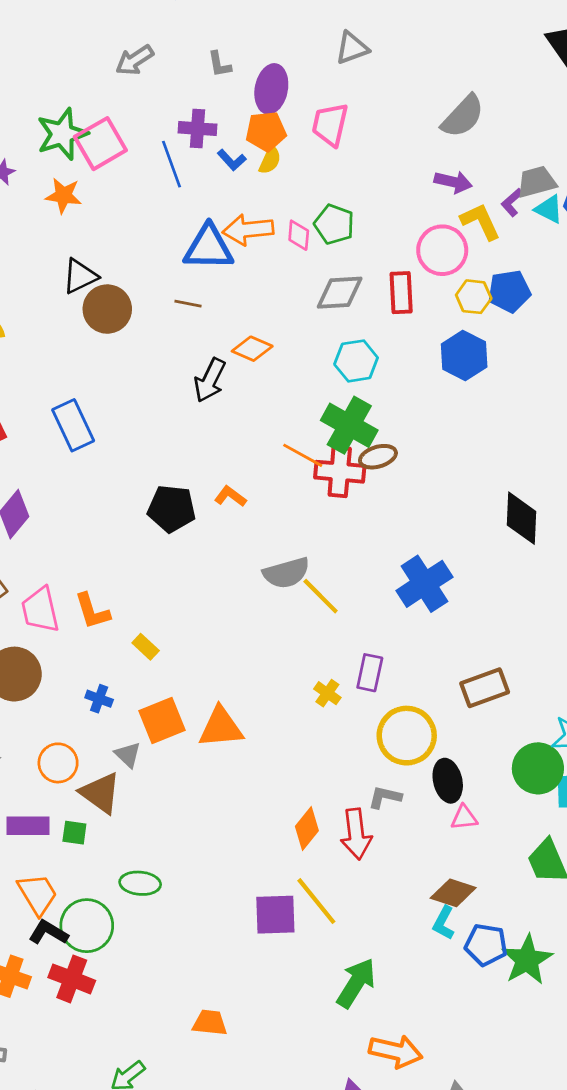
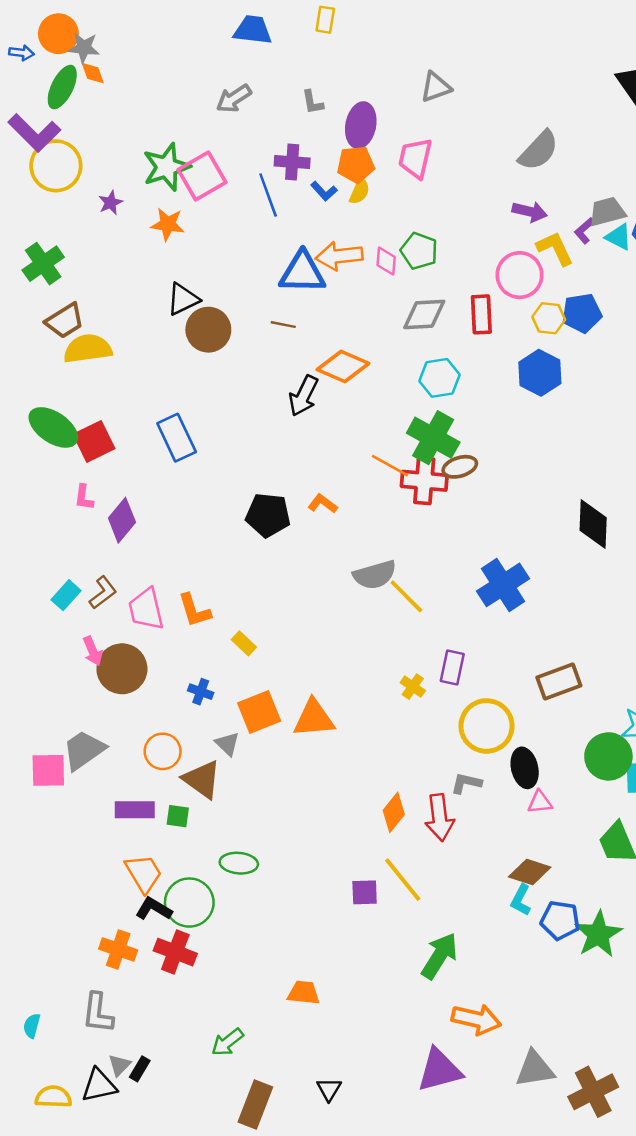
orange diamond: (252, 349) -> (343, 366), size x1.4
purple square: (275, 915) -> (365, 892), size x0.7

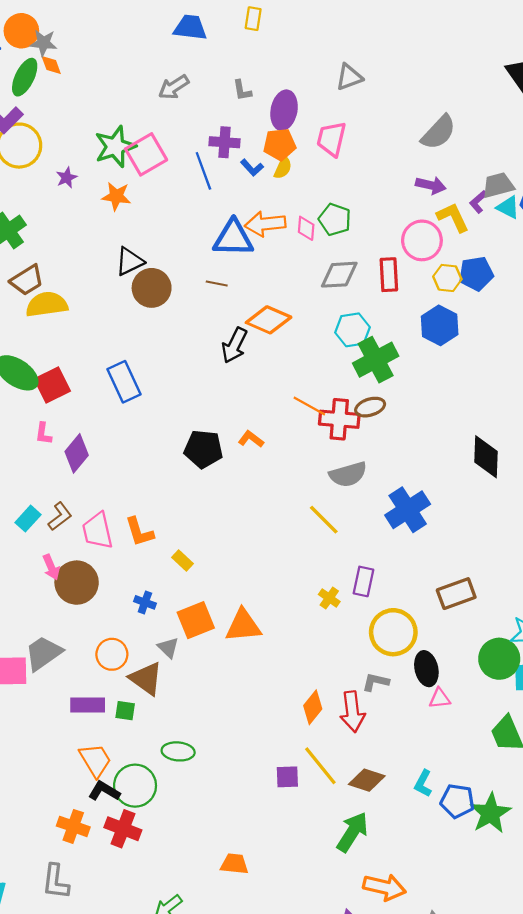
green cross: (433, 438) -> (376, 360), moved, turned 33
gray semicircle: (375, 575) -> (348, 474), moved
brown diamond: (530, 872) -> (367, 780), moved

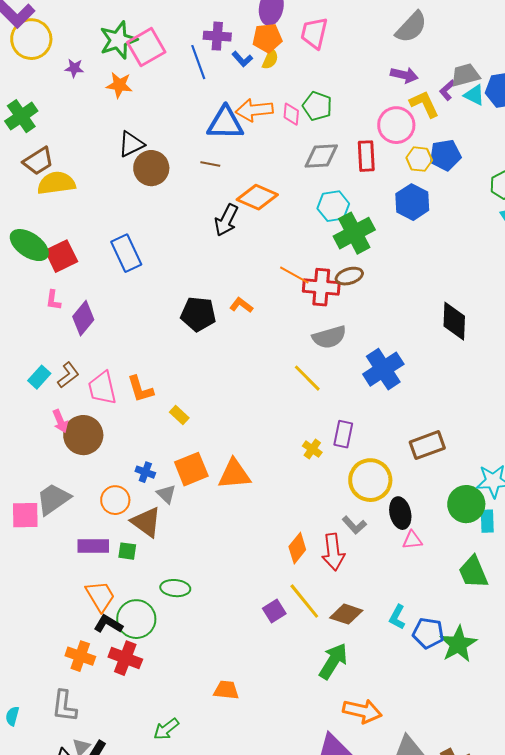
purple star: (67, 178) -> (74, 68), turned 30
blue cross: (145, 602) -> (145, 472), moved
gray L-shape: (376, 682) -> (354, 525), turned -145
purple square: (287, 777) -> (274, 611), turned -30

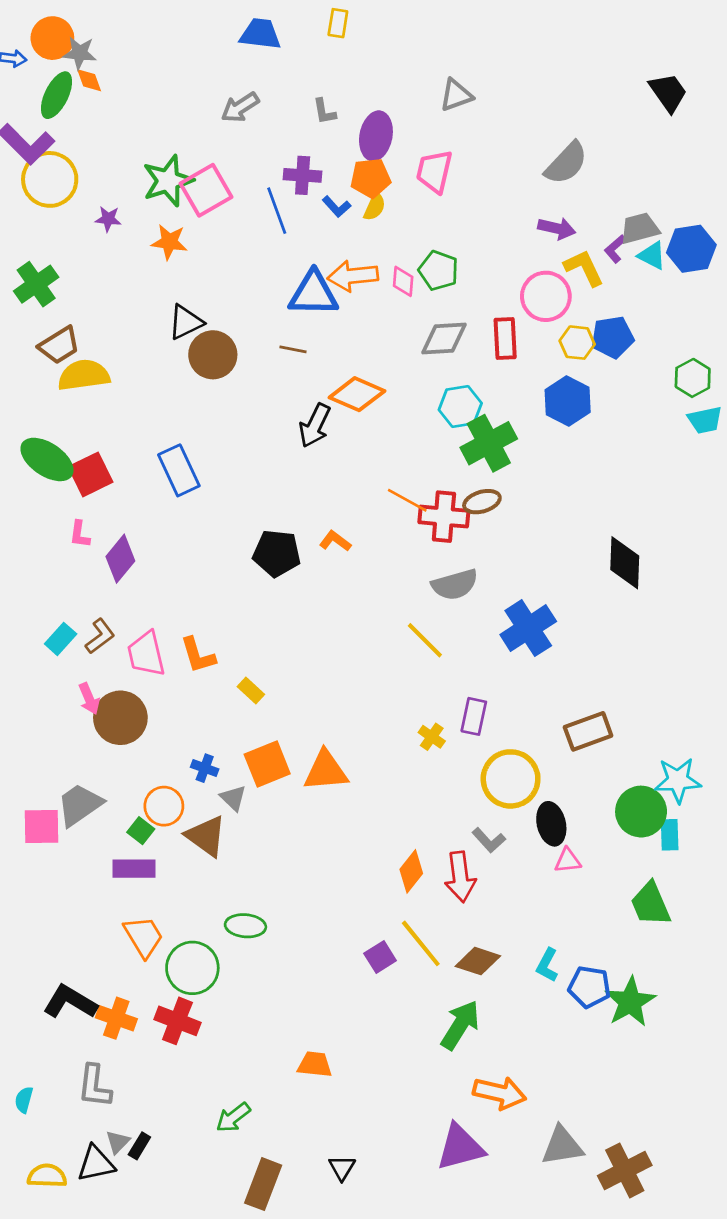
green square: (127, 551) -> (141, 831), moved, turned 30
black L-shape: (108, 624) -> (70, 1002), moved, size x1.4

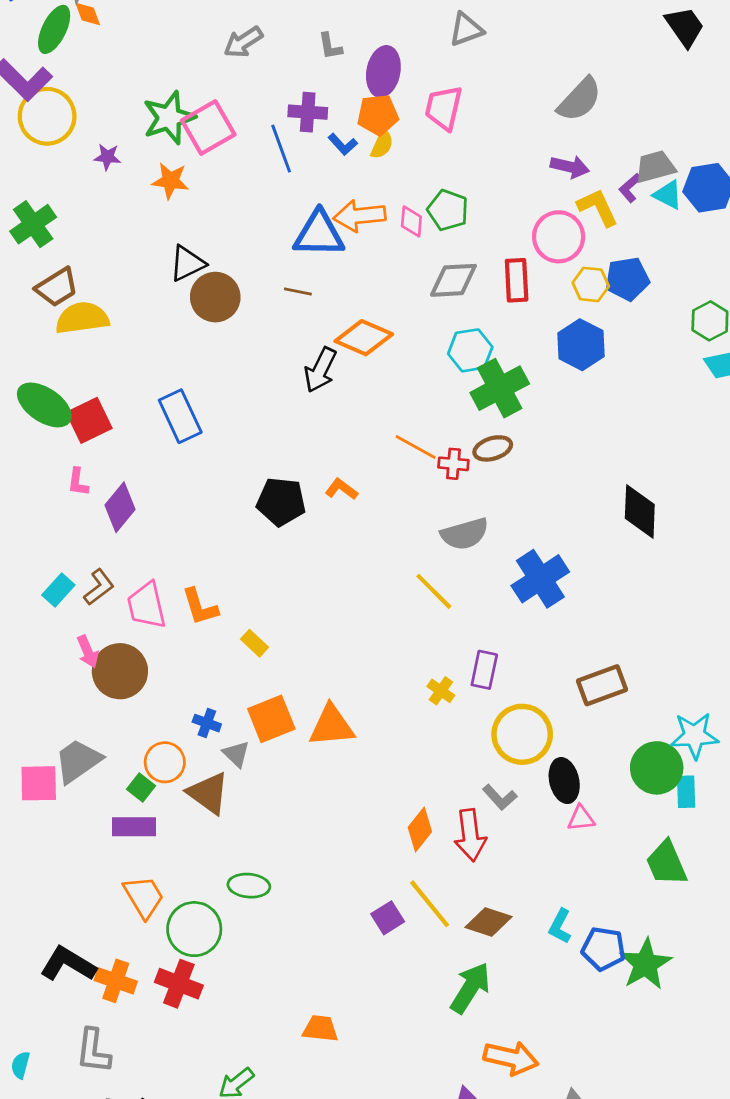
red cross: (444, 517) -> (453, 464), size x0.6

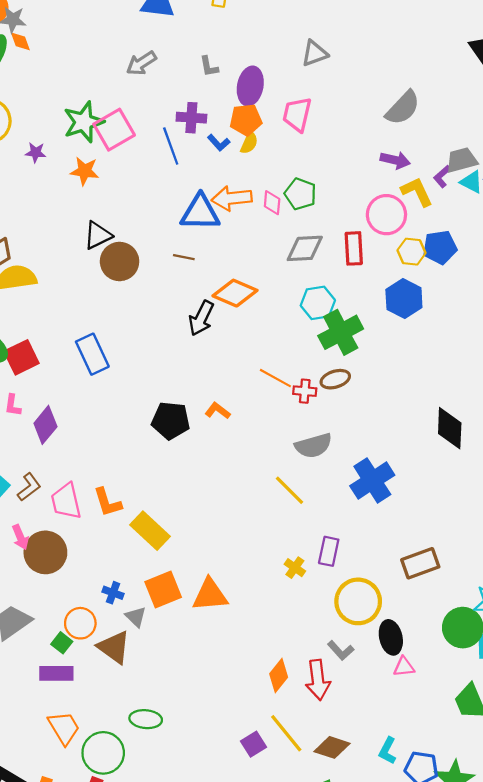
yellow rectangle: (254, 643) -> (150, 531), size x1.8

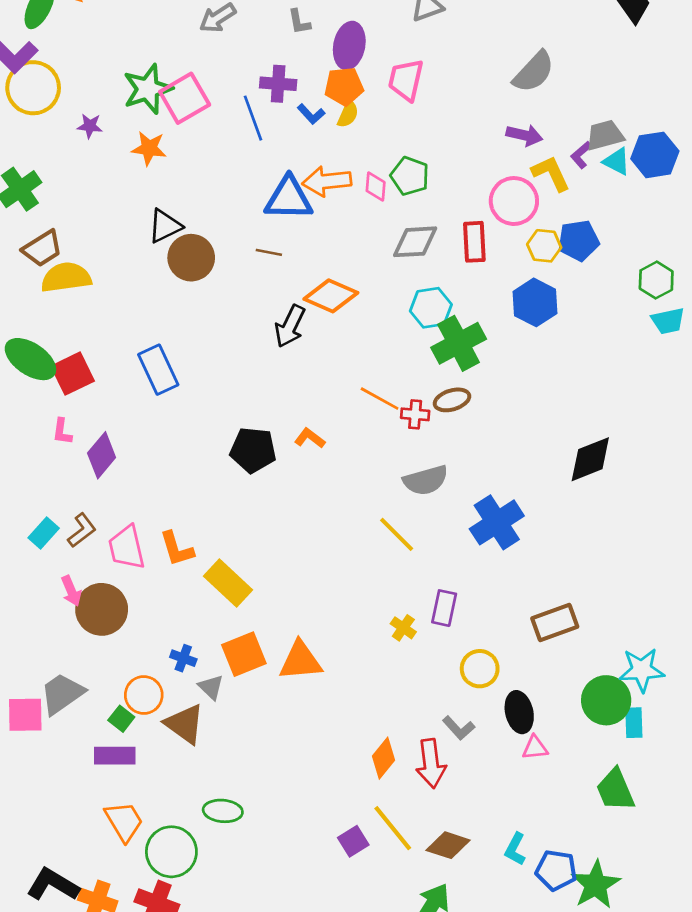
black diamond: (450, 428) -> (590, 459), turned 66
yellow circle: (358, 601) -> (480, 669), size x0.7

